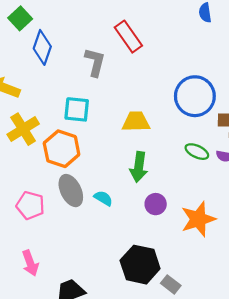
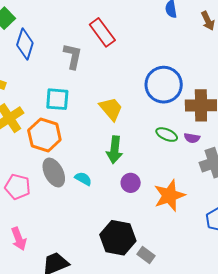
yellow trapezoid: (136, 122) -> (111, 109), turned 52

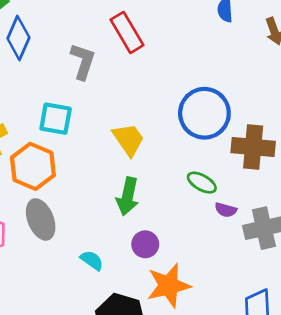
purple semicircle: (192, 138) -> (226, 210), moved
cyan semicircle: (83, 179) -> (92, 260), moved
orange star: (169, 195) -> (169, 285), moved

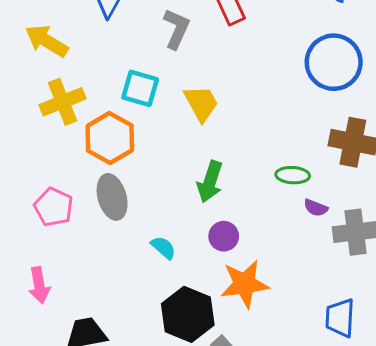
blue circle: (204, 113) -> (334, 62), moved
yellow trapezoid: (128, 139) -> (201, 103), moved
green ellipse: (202, 183) -> (293, 175), turned -32

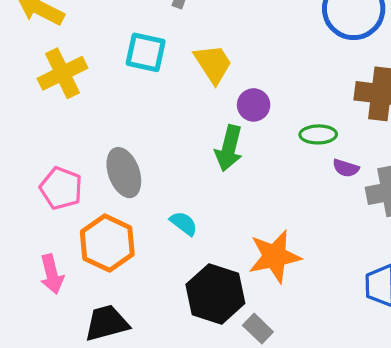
orange hexagon: (110, 138) -> (107, 243), moved
purple circle: (224, 236) -> (254, 105), moved

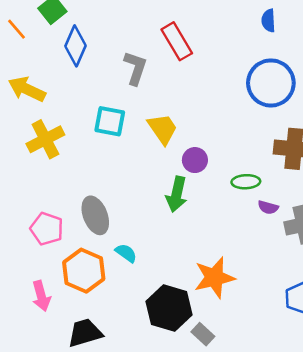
cyan semicircle: (184, 223) -> (126, 253), moved

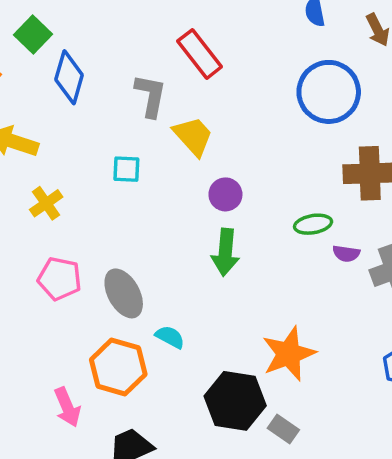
cyan square: (110, 121) -> (126, 169), size x0.7
yellow trapezoid: (163, 129) -> (193, 136), moved
yellow cross: (45, 139) -> (46, 203), size x0.7
purple circle: (195, 160) -> (225, 194), moved
pink pentagon: (47, 229) -> (59, 279), moved

